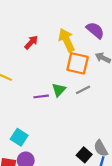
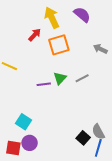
purple semicircle: (95, 30) -> (82, 15), moved
yellow arrow: (67, 40) -> (52, 18), moved
orange square: (78, 63) -> (59, 45), moved, turned -30

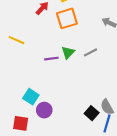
purple circle: (30, 143) -> (44, 110), moved

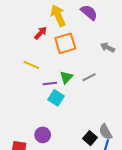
yellow line: (16, 40) -> (31, 65), moved
cyan square: (31, 97) -> (56, 98), moved

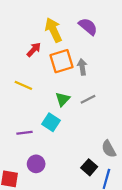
gray arrow: (108, 47) -> (82, 67), moved, turned 56
purple line: (50, 83) -> (25, 133), moved
gray semicircle: (105, 132) -> (109, 149), moved

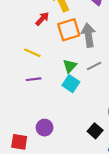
gray arrow: (82, 67) -> (88, 35), size x1.5
cyan square: (51, 122) -> (71, 84), moved
purple line: (25, 133) -> (34, 79), moved

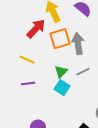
red arrow: (42, 19) -> (36, 29), size x1.5

